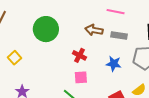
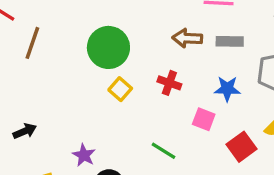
yellow square: (14, 58) -> (120, 89), moved
pink square: (81, 77) -> (204, 119), moved, turned 32

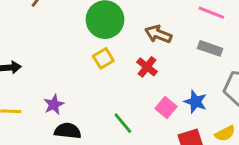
brown arrow: (187, 38) -> (158, 34), moved
blue star: (227, 89) -> (195, 102), moved

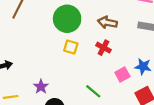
yellow square: (103, 58) -> (71, 47), turned -32
pink square: (166, 107) -> (122, 74), turned 32

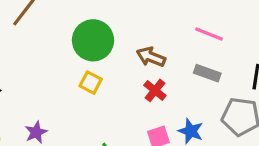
red cross: (103, 48) -> (155, 90), moved

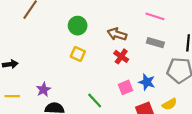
green circle: (93, 40) -> (78, 26), size x0.7

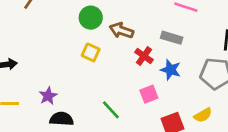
brown arrow: (117, 34) -> (121, 31), moved
gray rectangle: (155, 43) -> (172, 38), moved
blue star: (147, 82) -> (171, 70), moved

